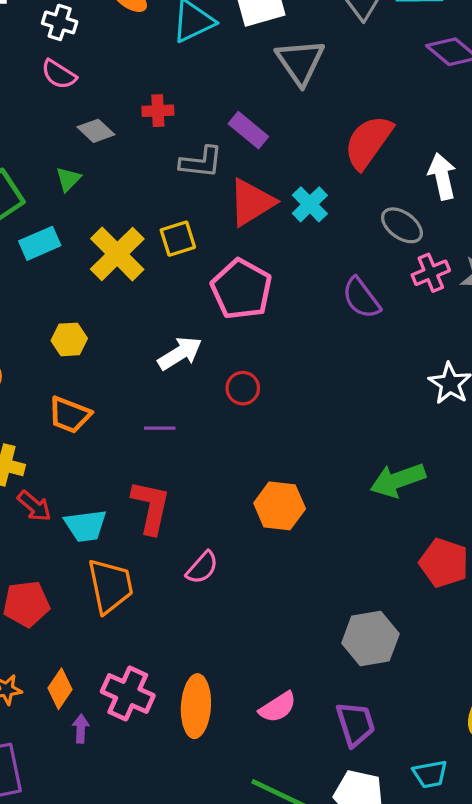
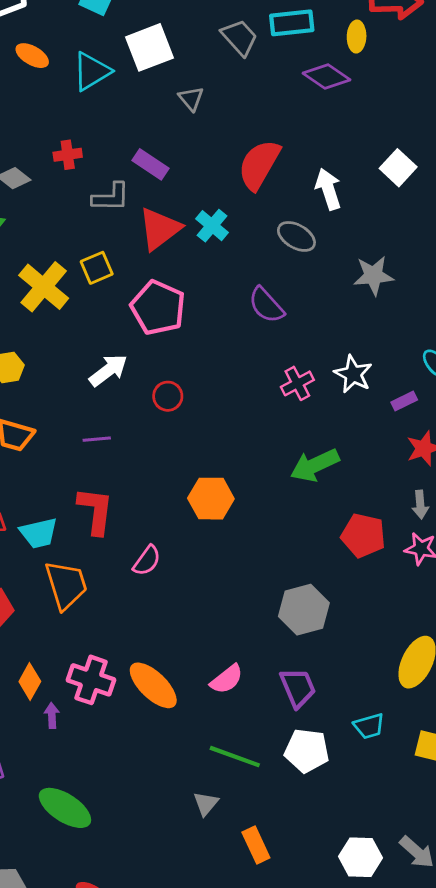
gray triangle: (300, 62) -> (191, 99), size x0.6
pink cross: (431, 273) -> (297, 383), moved
orange ellipse: (196, 706) -> (153, 685), turned -44

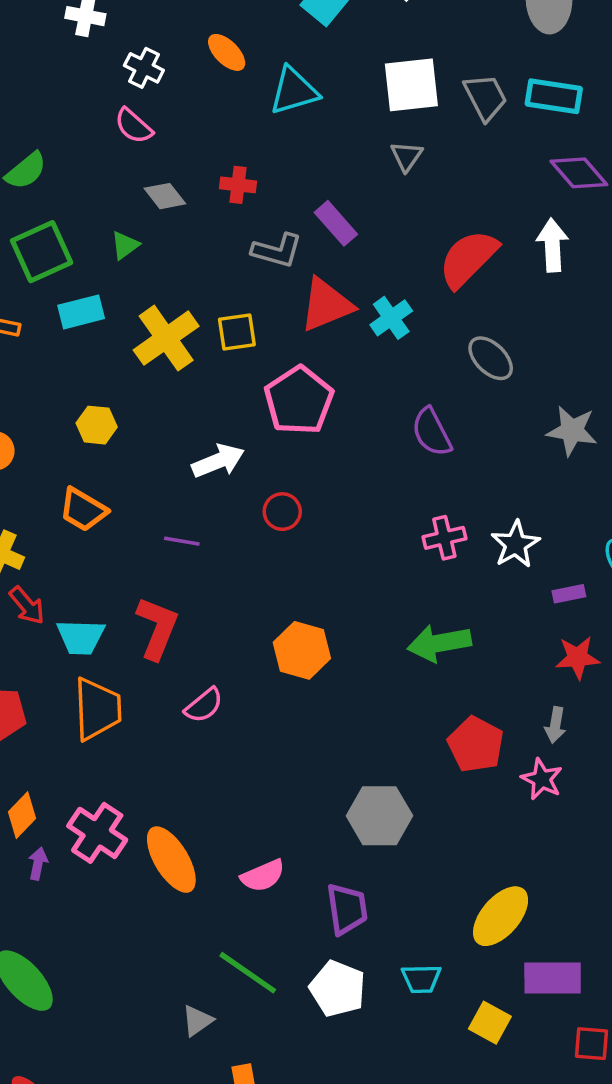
white square: (150, 47) -> (411, 85), moved
white arrow: (328, 189) -> (552, 245), moved

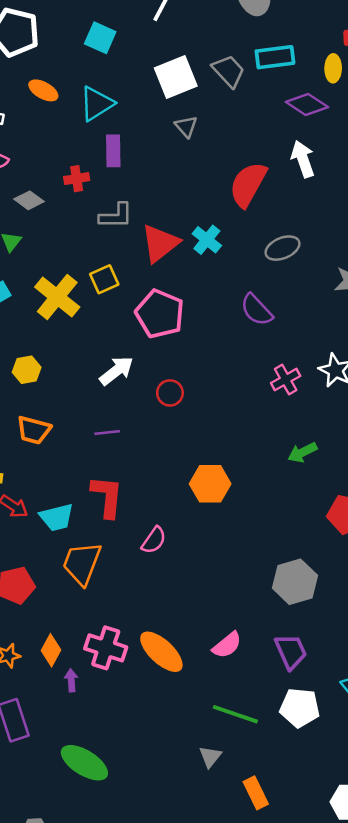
purple rectangle: (336, 223) -> (113, 151), moved, turned 56
gray ellipse: (491, 358) -> (283, 248), turned -52
green arrow: (439, 643) -> (302, 452), size x0.7
orange trapezoid: (97, 709) -> (82, 563), turned -141

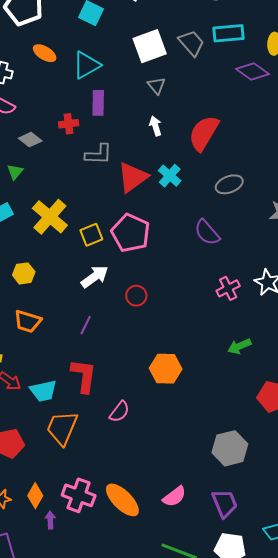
white arrow: (303, 159) -> (155, 126), moved, size x0.7
yellow square: (104, 279) -> (91, 235), moved
purple line: (107, 432) -> (86, 325), turned -60

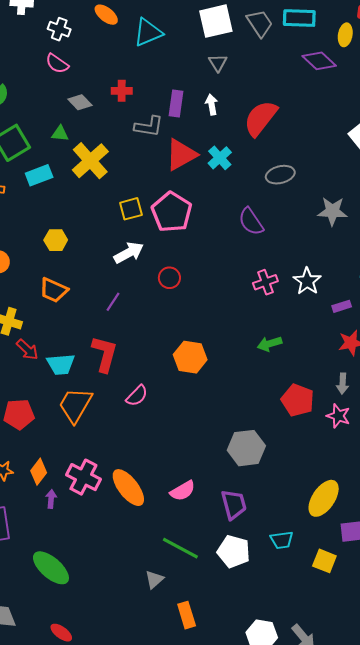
purple rectangle: (98, 103) -> (176, 103), moved
green triangle: (15, 172) -> (60, 134), turned 48
yellow cross: (50, 217) -> (90, 161), moved

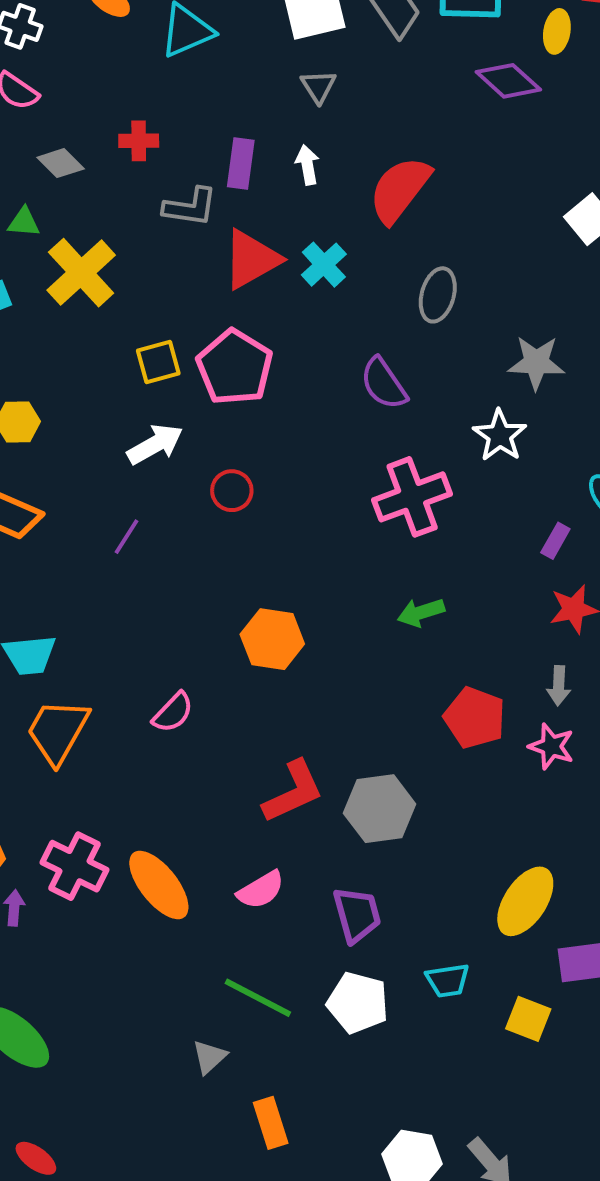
gray ellipse: (280, 175) -> (438, 295), turned -60
white star: (307, 281) -> (500, 435), moved
pink cross: (265, 282) -> (412, 497), size x1.6
purple rectangle: (342, 306) -> (555, 541), turned -42
red L-shape: (105, 354) -> (293, 792), moved, turned 51

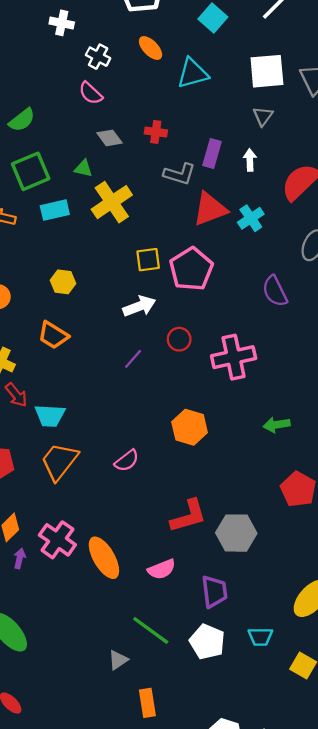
pink cross: (412, 497) -> (234, 357), moved
purple line: (126, 537) -> (133, 359), moved

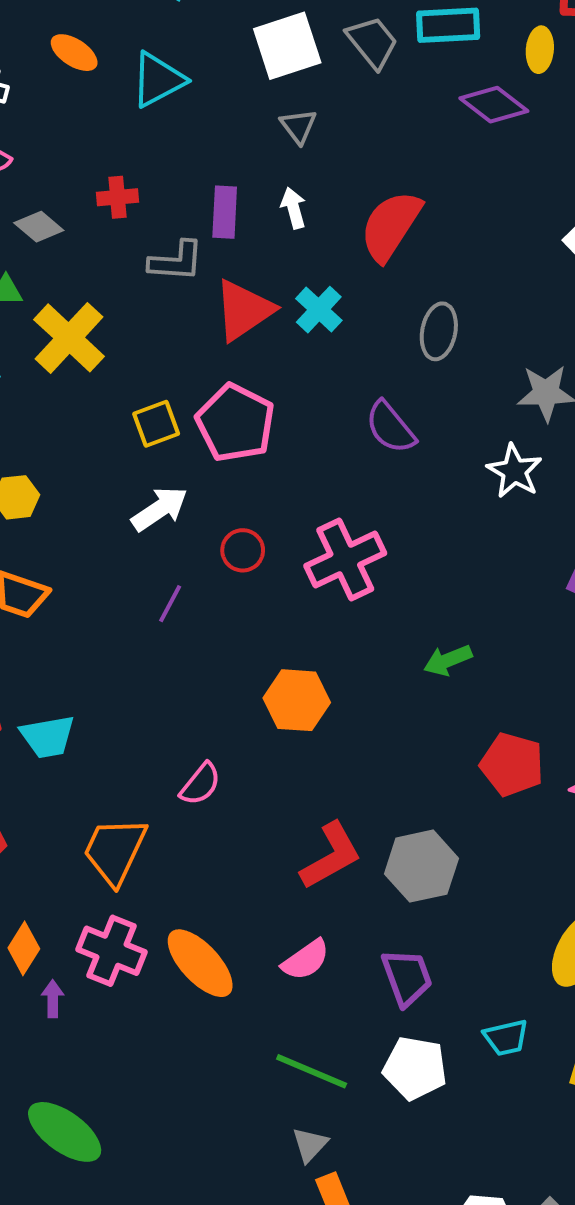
orange trapezoid: (59, 461) -> (115, 851), moved
gray triangle: (118, 660) -> (310, 1145), moved

